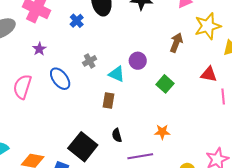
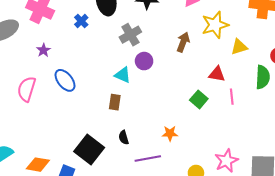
gray cross: (90, 61) -> (130, 35), moved, size x1.5
green square: (165, 84) -> (199, 99), moved

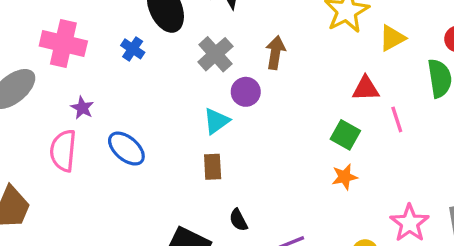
brown arrow: (183, 42) -> (275, 53), moved
cyan triangle: (123, 75) -> (216, 121), turned -48
pink semicircle: (27, 89) -> (63, 151), moved
orange star: (170, 133) -> (345, 177), moved

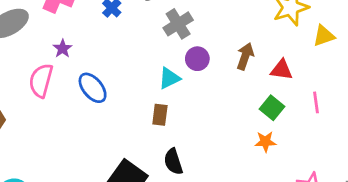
brown arrow: (275, 53) -> (245, 56), moved
red triangle: (366, 89) -> (282, 70), moved
black semicircle: (238, 220) -> (173, 162), size x1.4

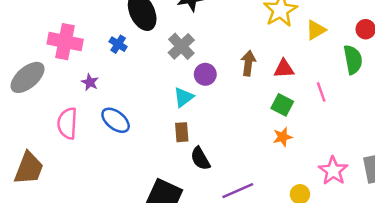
purple star: (63, 49) -> (90, 82), moved
black semicircle: (173, 162) -> (200, 159), moved

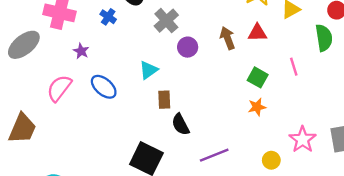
brown arrow: (248, 63) -> (228, 38), turned -30
red triangle: (284, 69) -> (257, 33), moved
cyan triangle: (183, 97) -> (148, 70), moved
pink semicircle: (67, 123) -> (59, 88), turned 32

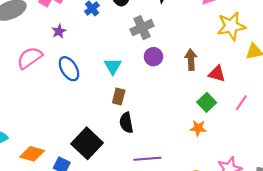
red triangle: (257, 33) -> (217, 74), moved
pink line: (294, 67) -> (241, 103), turned 35
cyan triangle: (148, 70) -> (113, 66), turned -42

